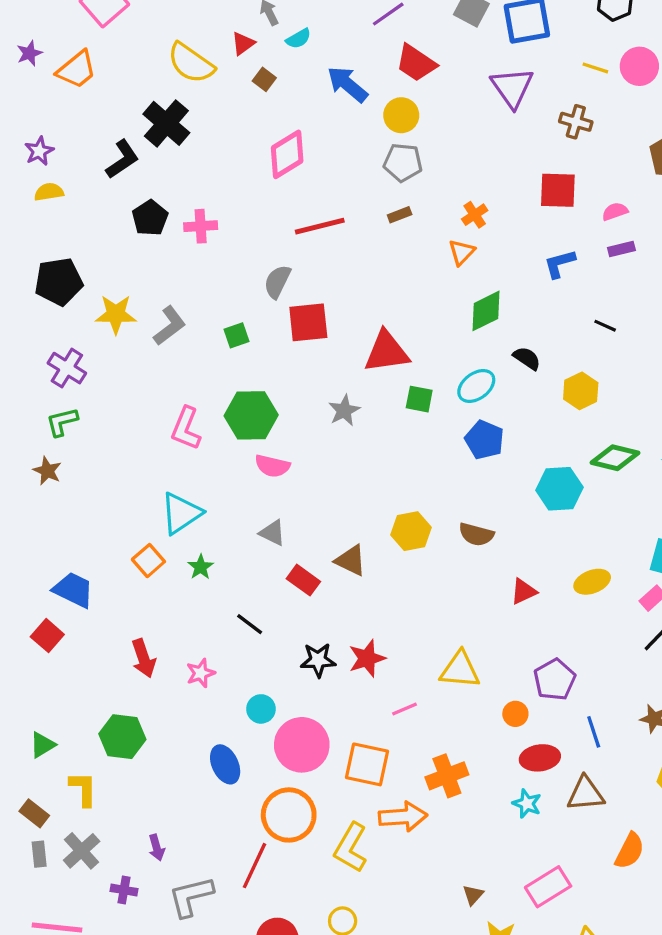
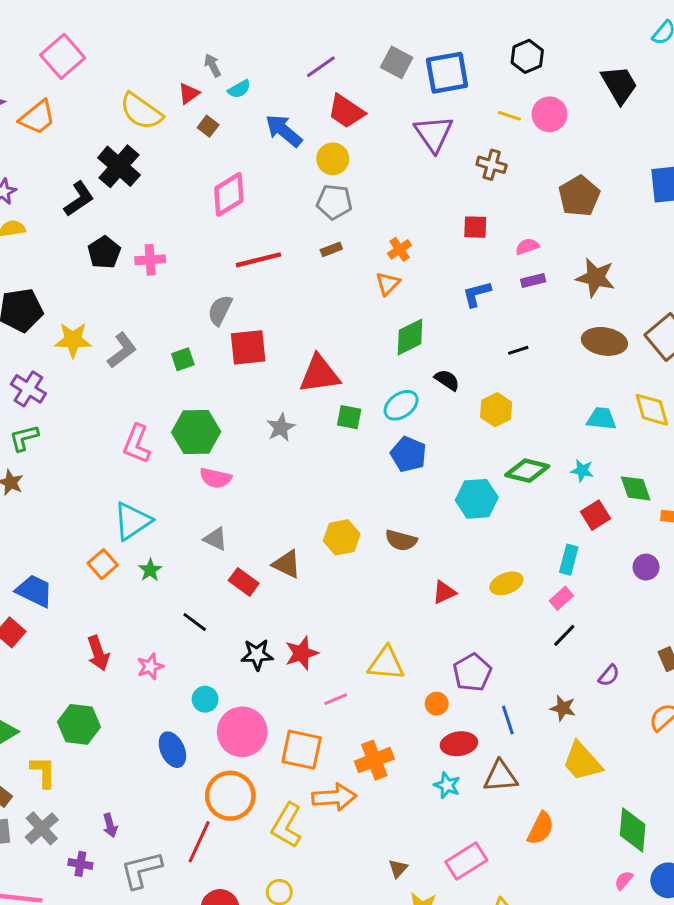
red square: (558, 190) -> (475, 227), size x0.7
black line: (605, 326) -> (518, 350), turned -42

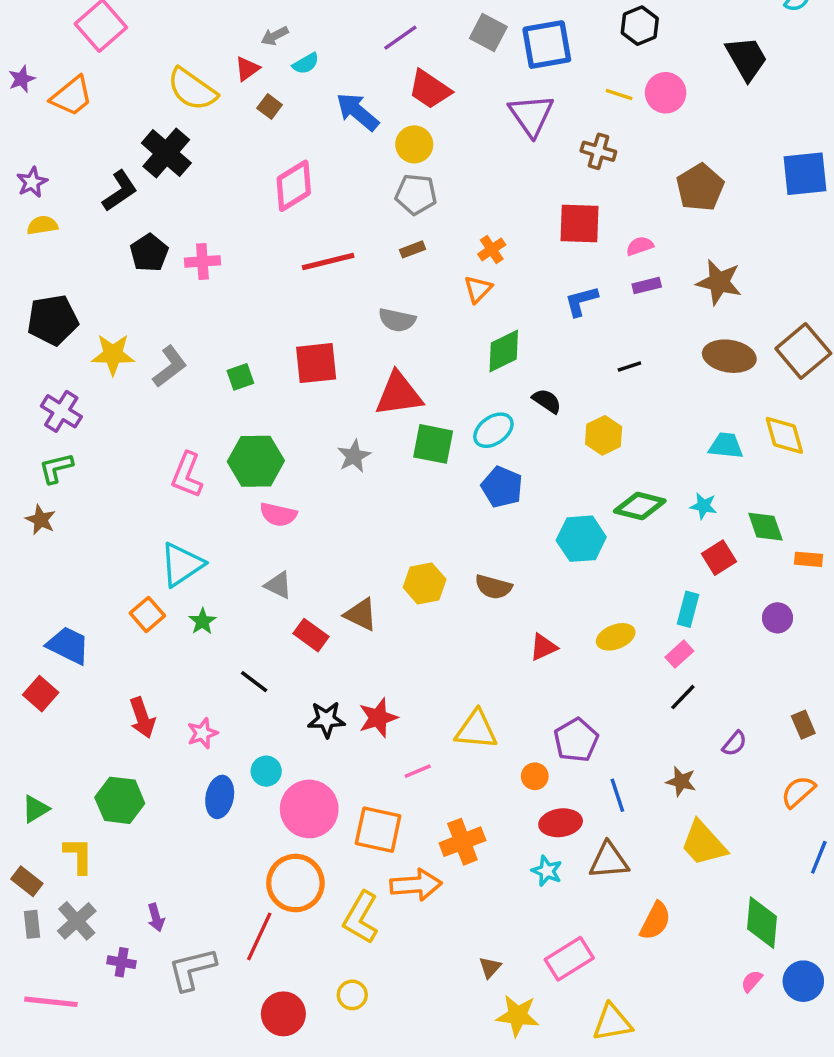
gray arrow: (213, 65) -> (275, 36), turned -90
red square: (475, 227) -> (580, 224), size x1.5
gray semicircle: (220, 310) -> (397, 320), moved, turned -104
green square: (349, 417) -> (433, 444), size x1.4
blue ellipse: (172, 750) -> (220, 797), moved, turned 36

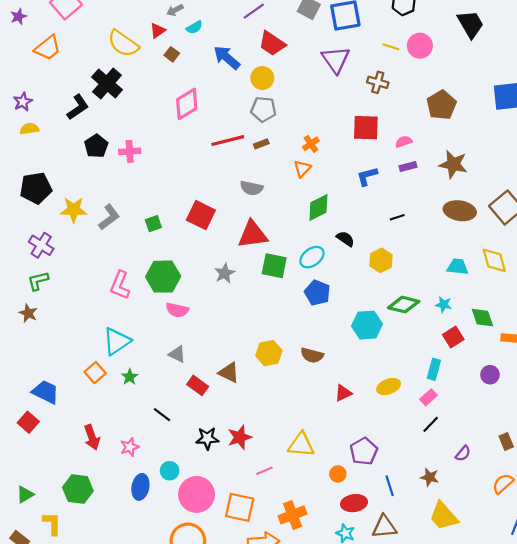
purple star: (22, 79) -> (19, 17), moved
red line: (328, 261) -> (228, 141), moved
red square: (316, 363) -> (201, 215), turned 32

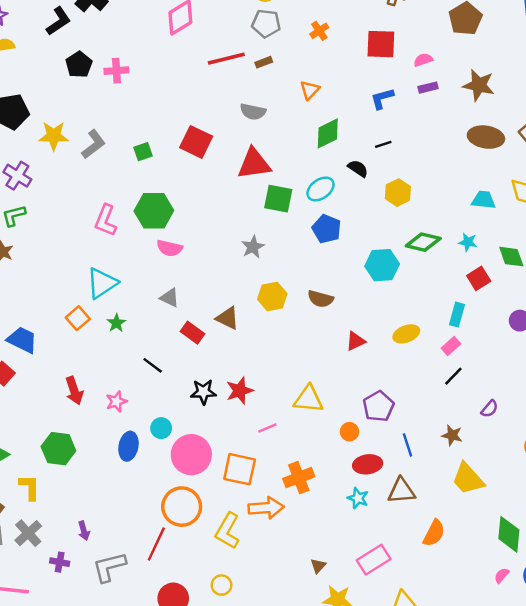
orange cross: (311, 144) -> (319, 31), moved
black line: (397, 217) -> (383, 144), moved
gray star: (225, 273) -> (253, 247), moved

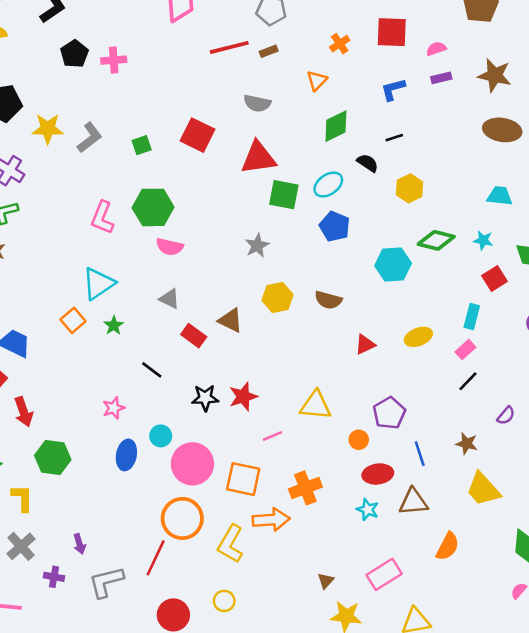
orange cross: (319, 31) -> (340, 44), moved
red arrow: (74, 391) -> (24, 412), moved

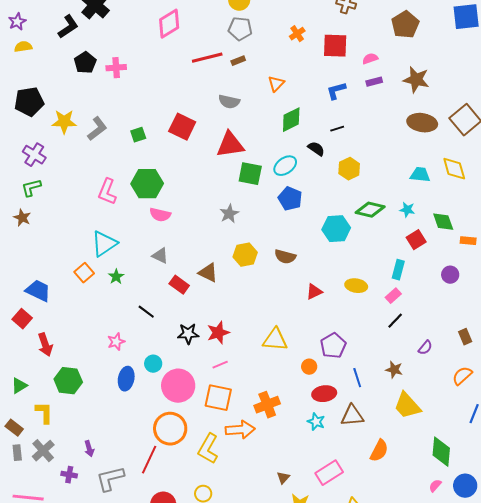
orange cross: (340, 44) -> (297, 34), moved
yellow ellipse: (418, 337) -> (356, 286), turned 30
pink line: (272, 436) -> (220, 365), moved

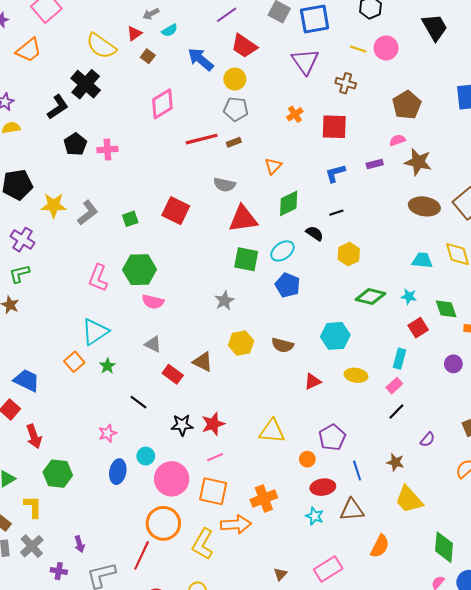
pink semicircle: (370, 59) -> (397, 140), moved
red triangle: (230, 145) -> (243, 219), moved
cyan hexagon: (336, 229) -> (335, 336), moved

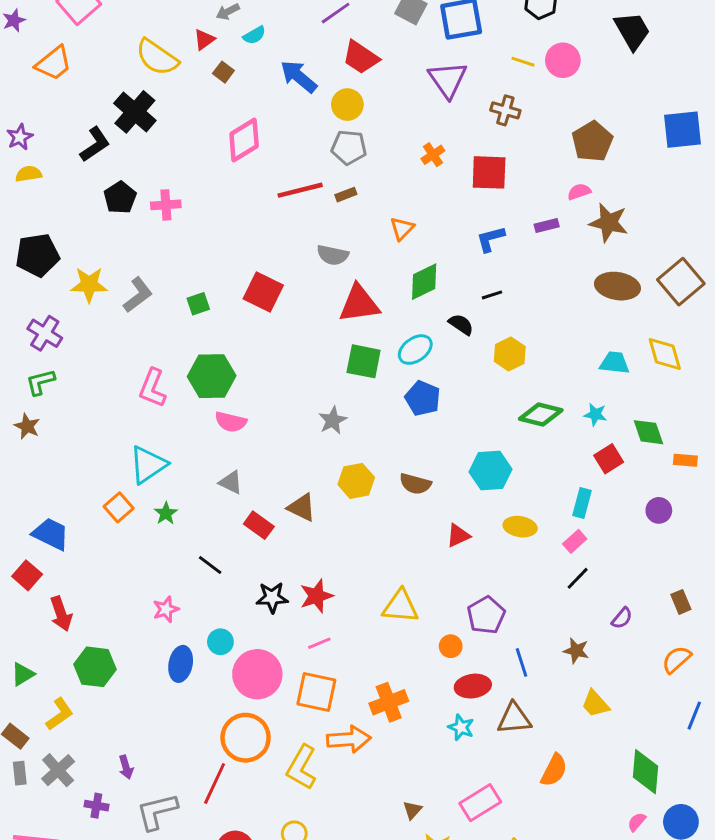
yellow trapezoid: (409, 500) -> (595, 704), size x0.7
yellow L-shape: (33, 507) -> (60, 714), turned 55

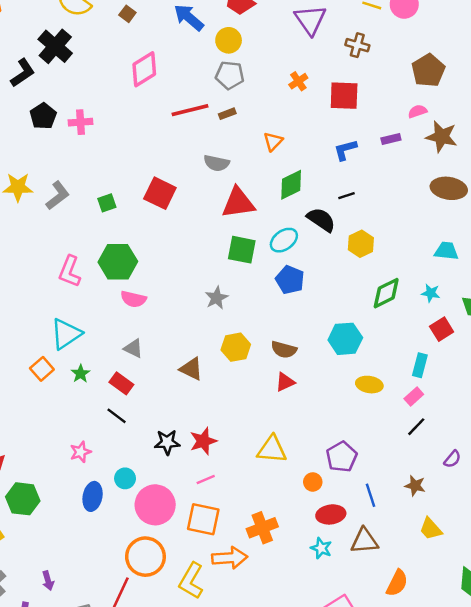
black semicircle: (461, 324) -> (321, 220), size x1.4
green diamond: (541, 414) -> (386, 293), turned -40
red rectangle: (259, 525) -> (121, 383), moved
red triangle: (458, 536) -> (285, 382), moved

